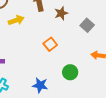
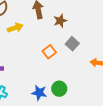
gray square: (87, 25) -> (72, 44), moved
green circle: (70, 72) -> (59, 89), moved

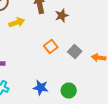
gray square: (72, 44) -> (75, 52), moved
green circle: (59, 89) -> (69, 91), moved

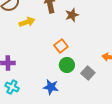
gray square: (75, 52) -> (88, 73), moved
green circle: (69, 91) -> (67, 65), moved

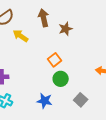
yellow arrow: (27, 22) -> (21, 36), turned -126
gray square: (88, 73) -> (81, 100), moved

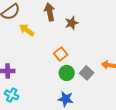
gray square: (81, 100) -> (87, 73), moved
blue star: (45, 101) -> (66, 99), moved

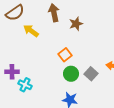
cyan cross: (12, 95) -> (25, 85), moved

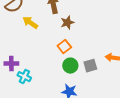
brown star: (76, 24) -> (67, 23), moved
gray square: (91, 74) -> (90, 66), turned 32

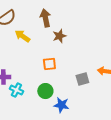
orange square: (64, 47) -> (49, 64), moved, turned 32
green circle: (70, 66) -> (45, 91), moved

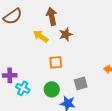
yellow arrow: (22, 36) -> (41, 36), moved
gray square: (82, 79) -> (81, 83), moved

